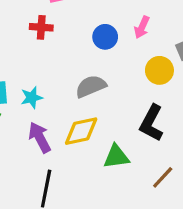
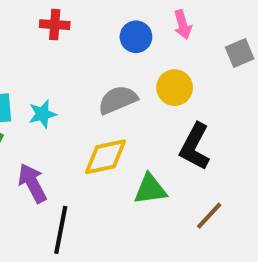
pink arrow: (142, 27) -> (183, 25), turned -40
yellow circle: (159, 70) -> (175, 88), moved
purple arrow: (40, 137) -> (32, 183), moved

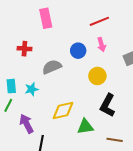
red cross: (55, 25) -> (24, 49), moved
gray semicircle: (118, 100) -> (52, 67), moved
brown line: (209, 216) -> (115, 140), turned 56

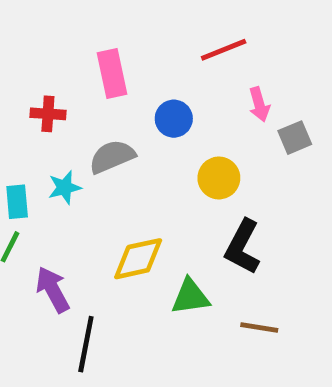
pink rectangle: (46, 18) -> (112, 74), moved
pink arrow: (101, 45) -> (259, 104), moved
cyan star: (32, 89) -> (65, 187), moved

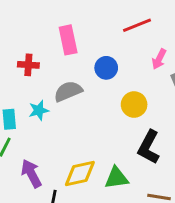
pink arrow: (259, 104) -> (159, 59), turned 42
yellow diamond: (138, 259) -> (80, 173), moved

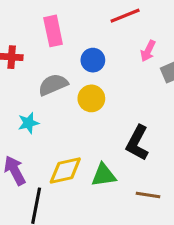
yellow circle: (134, 105) -> (91, 98), moved
cyan star: (39, 110) -> (28, 123), moved

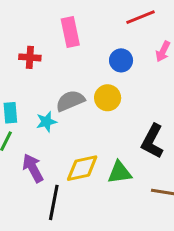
blue circle: (93, 60) -> (121, 60), moved
gray semicircle: (53, 85) -> (70, 101), moved

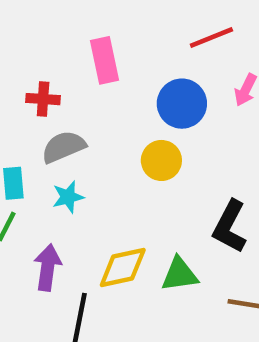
blue circle: (121, 60) -> (182, 104), size x1.4
gray semicircle: (70, 101) -> (63, 147), moved
purple arrow: (33, 168) -> (48, 267), turned 36

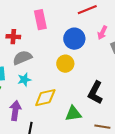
yellow diamond: (123, 267) -> (45, 98), moved

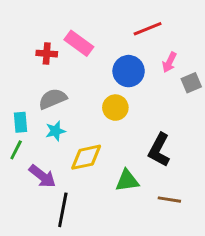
pink rectangle: (40, 20) -> (79, 43), turned -42
red cross: (13, 37) -> (47, 54), moved
purple arrow: (15, 111) -> (42, 176), turned 120

